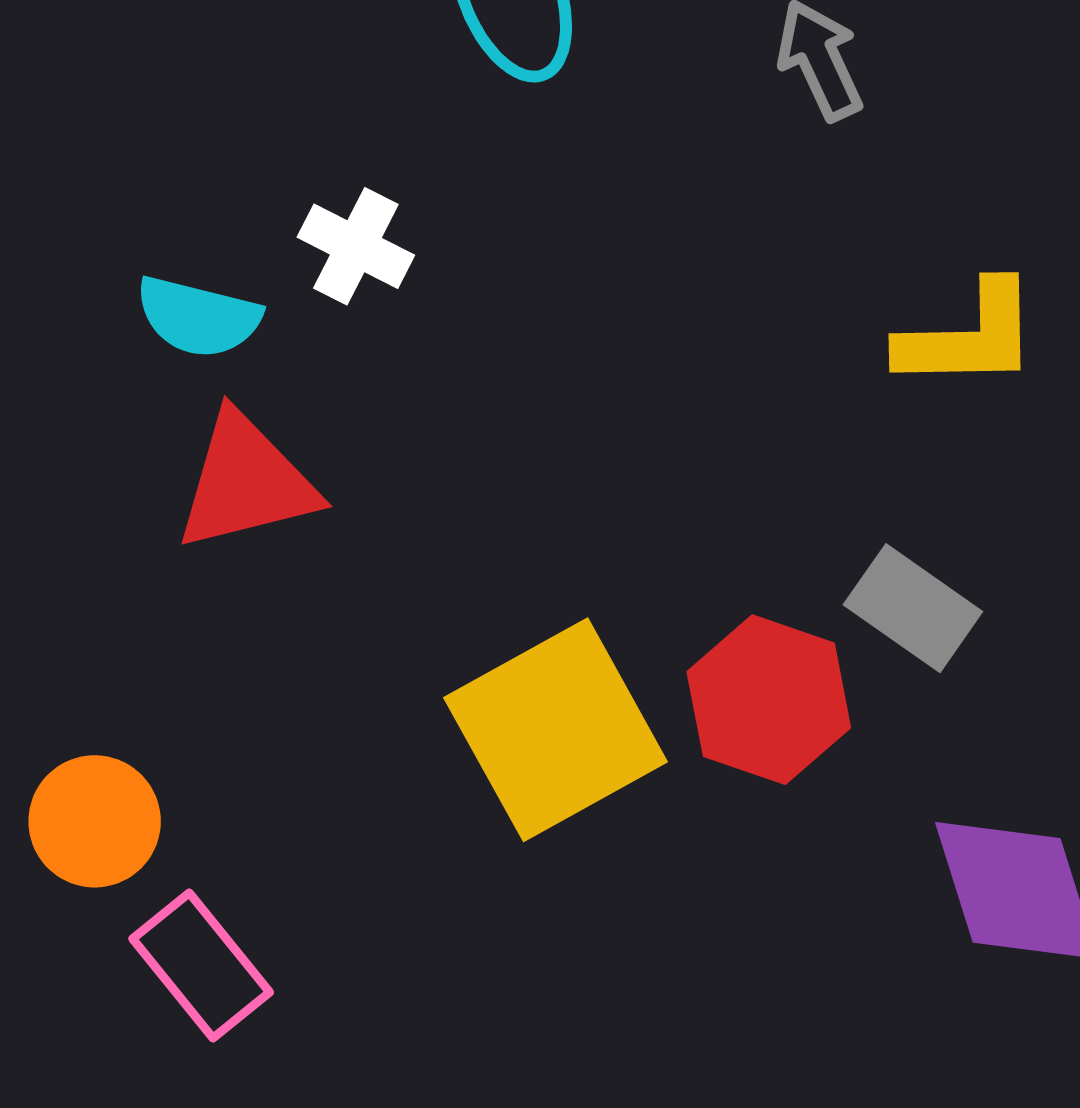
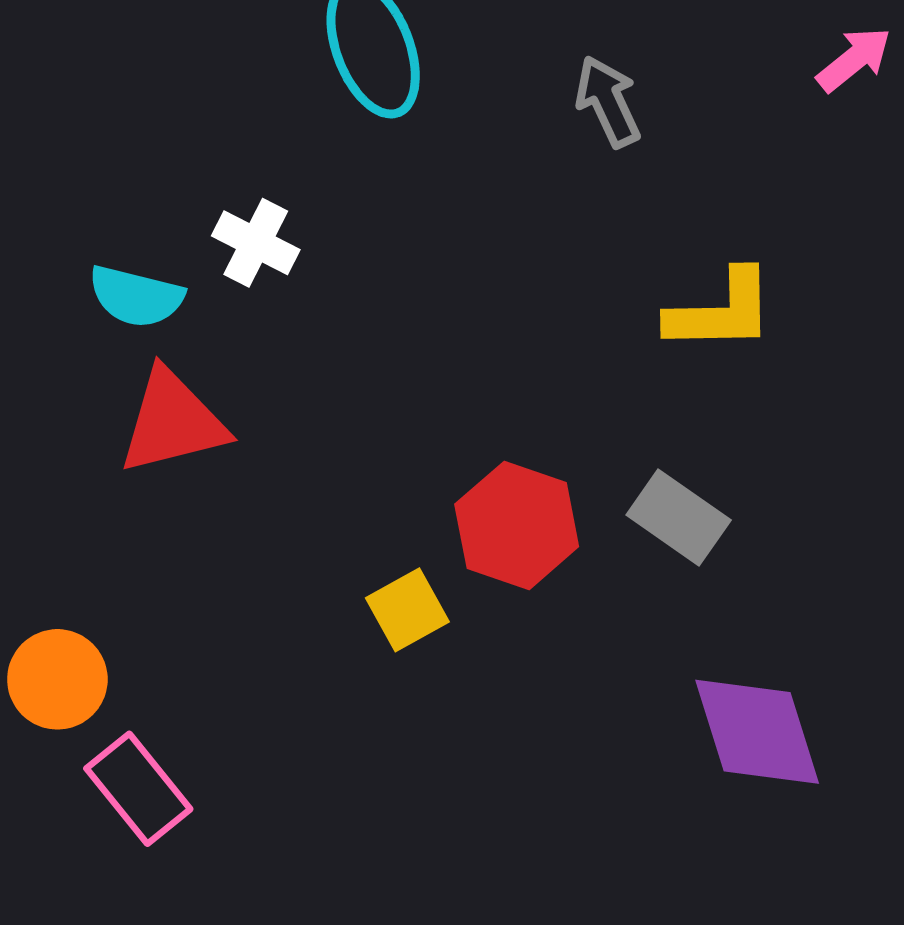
red hexagon: (769, 700) -> (517, 525), moved
yellow square: (556, 730) -> (407, 610), size x0.5

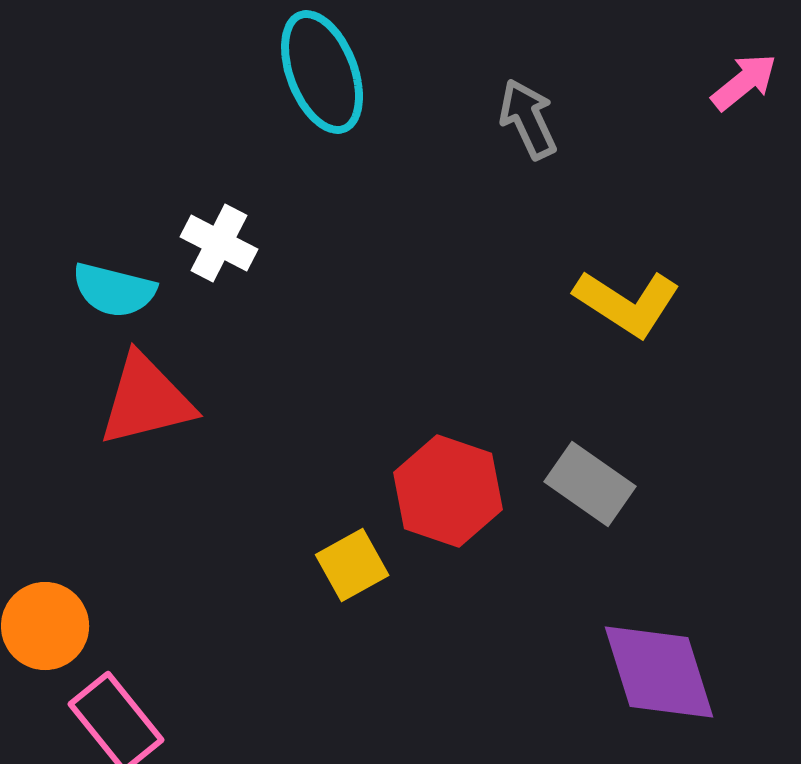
yellow L-shape: (721, 311) -> (627, 303), turned 34

